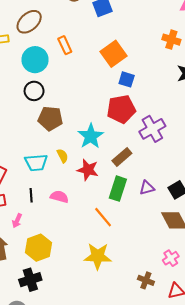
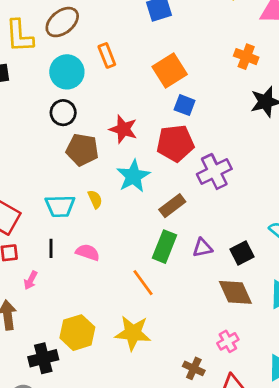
red star: (88, 170) -> (123, 129), moved
yellow hexagon: (38, 248) -> (77, 333), moved

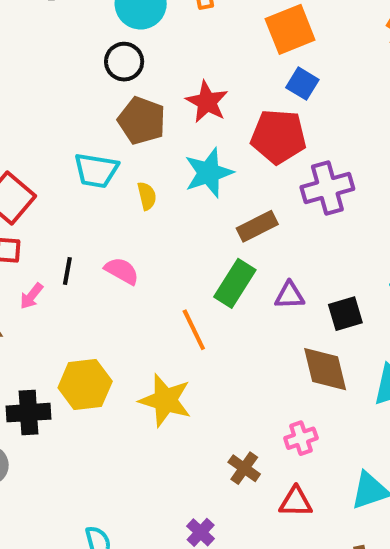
cyan trapezoid: (60, 206) -> (96, 170), moved
black line: (51, 248) -> (67, 271), moved

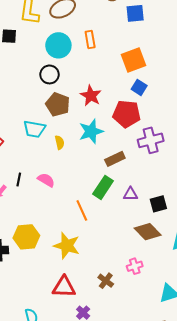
brown diamond: (325, 369) -> (148, 232), turned -32
red triangle: (296, 502) -> (64, 287), moved, size x1.4

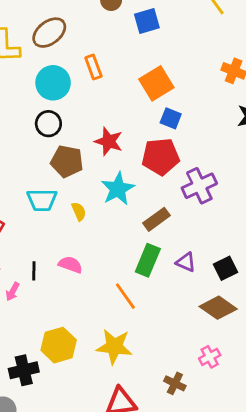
purple triangle: (130, 194) -> (186, 262), turned 35

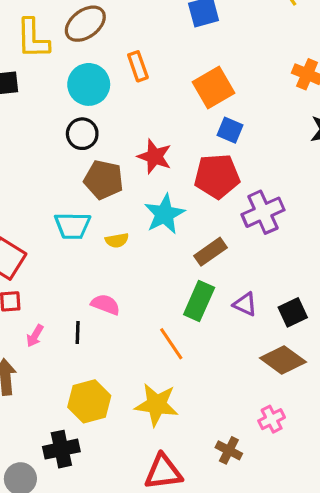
yellow semicircle: (79, 211) -> (117, 240), turned 102
black line: (34, 271) -> (78, 332), moved
black cross: (24, 370) -> (61, 449), moved

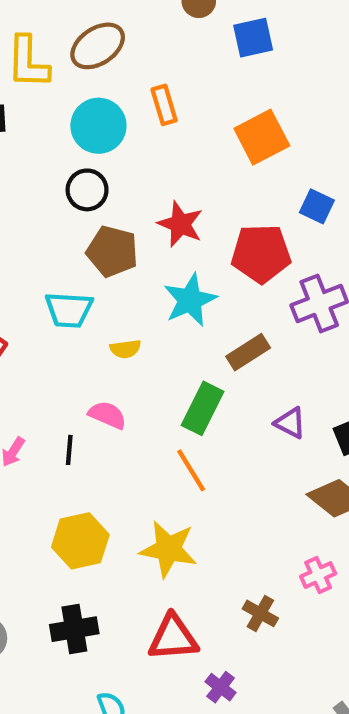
blue square: (230, 130) -> (317, 206), moved
yellow semicircle: (117, 240) -> (125, 349), moved
green rectangle: (199, 301) -> (203, 408), moved
black cross: (61, 449) -> (74, 629), moved

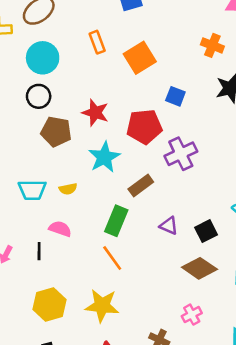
orange rectangle: (164, 105) -> (97, 42), moved
cyan trapezoid: (69, 310) -> (32, 190), moved

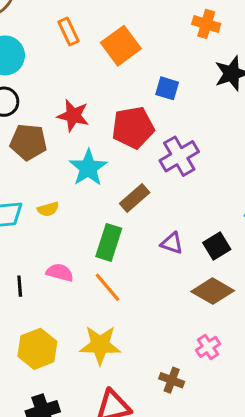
pink semicircle: (60, 229) -> (60, 273), moved

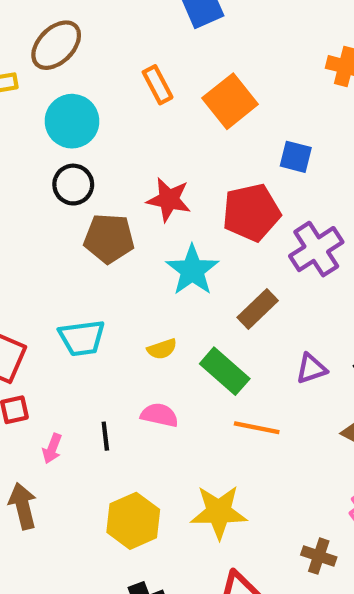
yellow semicircle: (48, 209) -> (162, 349), moved
green rectangle: (109, 242) -> (225, 371), turned -64
purple triangle: (172, 243) -> (311, 369), turned -35
orange line: (108, 287) -> (257, 428), moved, turned -36

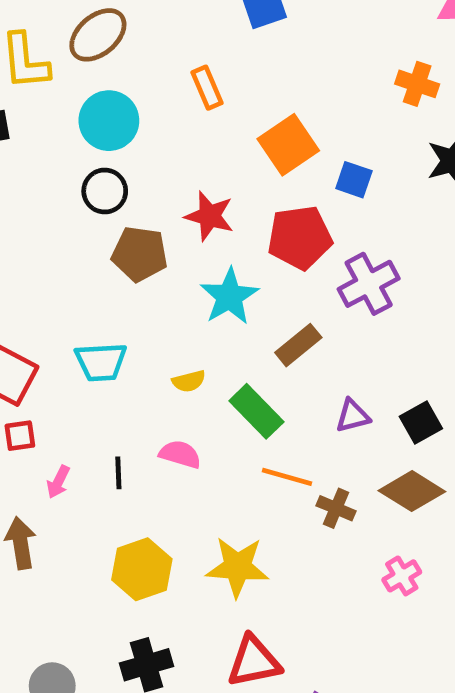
orange square: (230, 101) -> (288, 145), moved
brown cross: (319, 556) -> (336, 508), moved

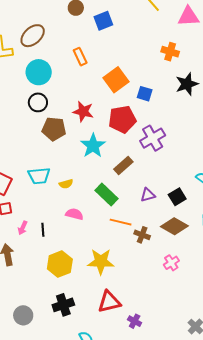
yellow semicircle: (189, 381) -> (66, 184), moved
black line: (118, 473) -> (43, 230), moved

